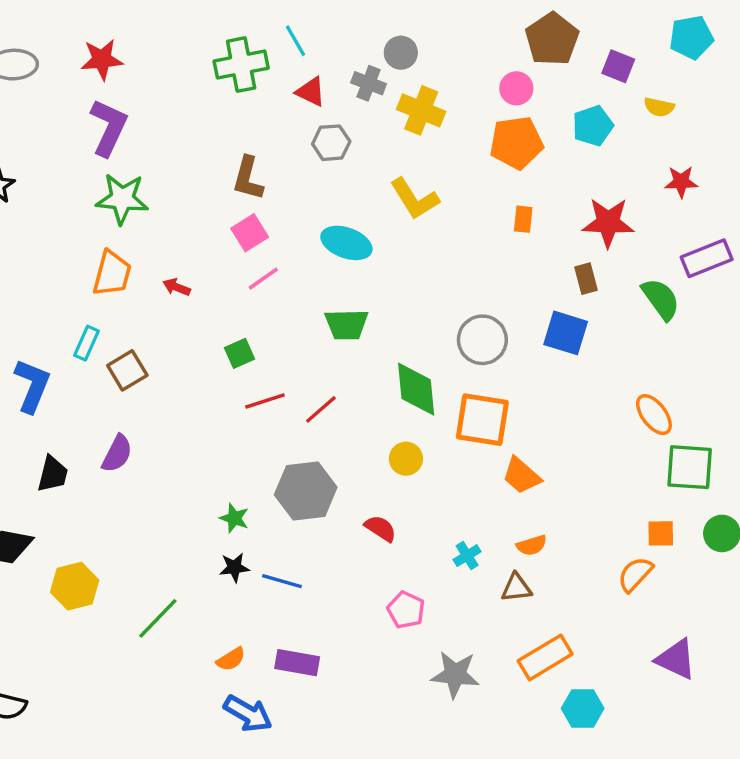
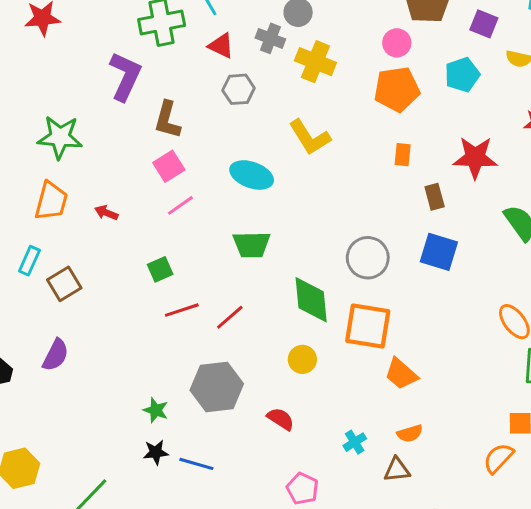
purple L-shape: (109, 127) -> (125, 76), moved
brown rectangle: (586, 279) -> (435, 197), moved

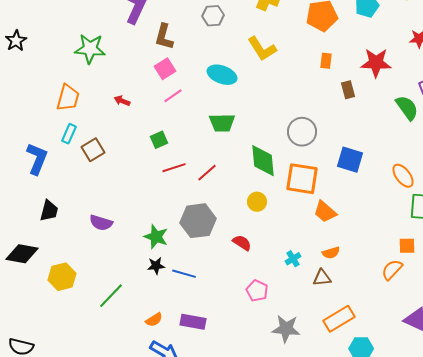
orange trapezoid: (51, 201) -> (68, 98), moved
blue square: (439, 252) -> (350, 160), moved
purple semicircle: (56, 355) -> (101, 223), moved, turned 80
green star: (156, 410) -> (156, 237), size x1.4

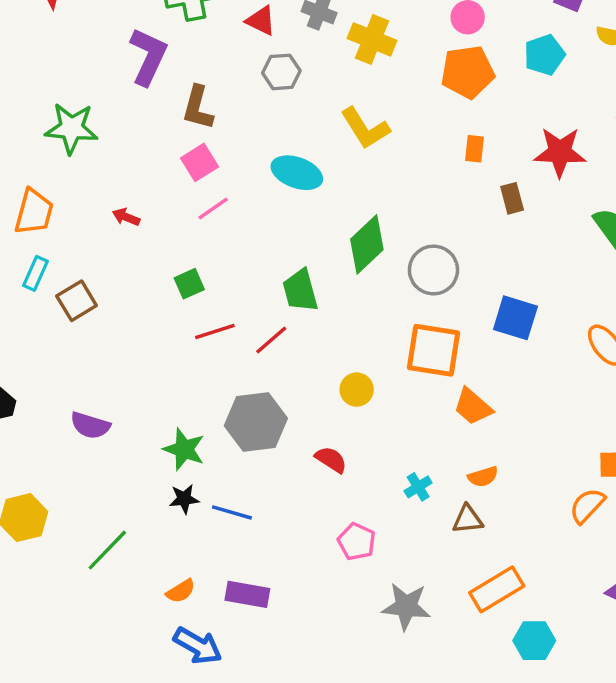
green trapezoid: (222, 123) -> (300, 290), moved, turned 76
green diamond: (263, 161) -> (367, 244), moved, turned 52

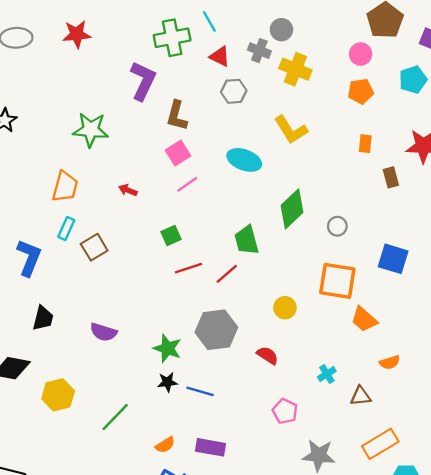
orange pentagon: (468, 72) -> (361, 91), size x0.7
gray circle: (433, 270) -> (337, 226), size x0.6
orange semicircle: (483, 477) -> (390, 362), moved

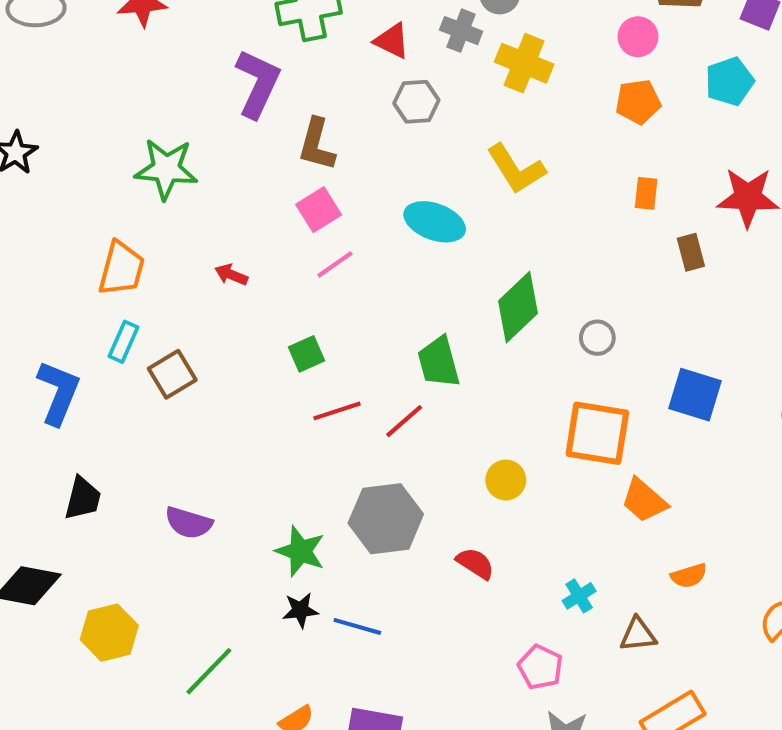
pink pentagon: (285, 411) -> (540, 667), moved

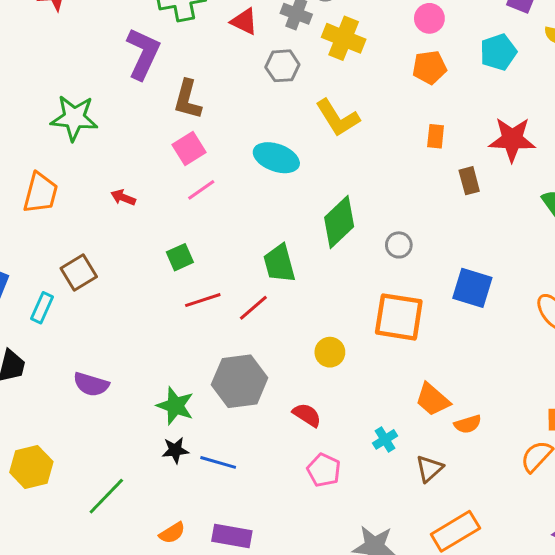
gray hexagon: (416, 102) -> (282, 66), moved
cyan rectangle: (123, 342) -> (42, 308), moved
orange trapezoid: (644, 500) -> (432, 400), moved
brown triangle: (638, 635) -> (429, 469), turned -36
pink pentagon: (540, 667) -> (324, 470), moved

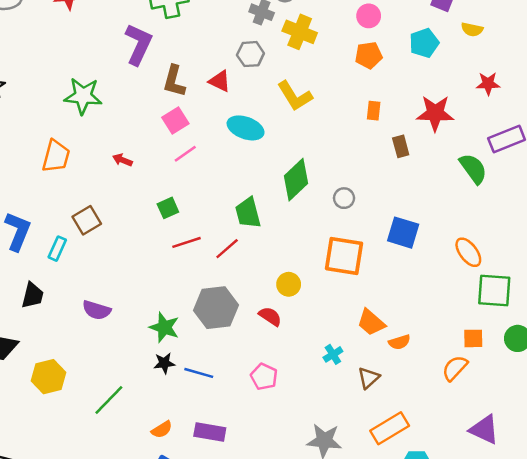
red triangle: (244, 21) -> (220, 81), moved
red semicircle: (307, 415) -> (270, 316), moved
pink pentagon: (324, 470) -> (264, 377), moved

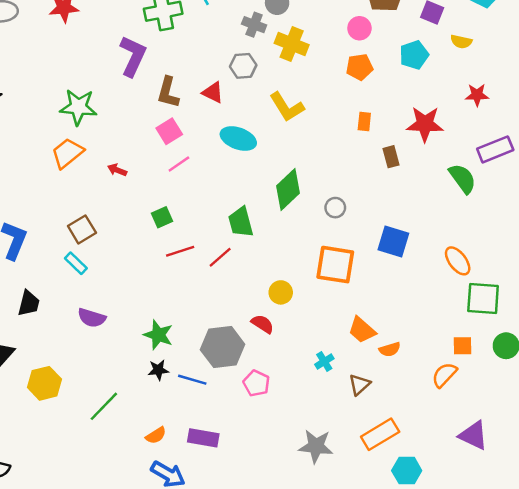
orange trapezoid: (56, 156) -> (67, 153), moved, turned -144
cyan rectangle: (57, 249) -> (76, 263), moved, turned -70
gray hexagon: (216, 308) -> (223, 347), moved

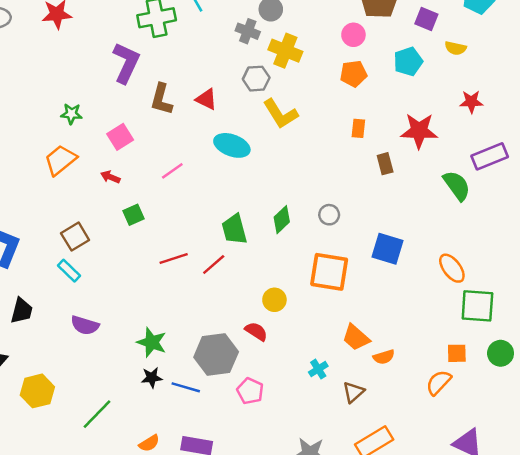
gray hexagon: (243, 66) -> (256, 79), moved
green star: (78, 107) -> (71, 114), size x0.6
pink square: (169, 131) -> (120, 137), moved
green diamond: (288, 189) -> (282, 220), moved, size x0.7
green square: (162, 217) -> (133, 215), moved

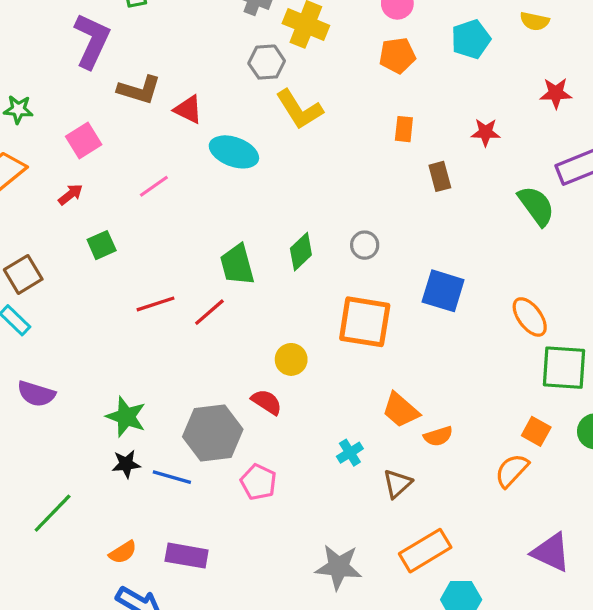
brown L-shape: (161, 99) -> (139, 90), turned -88
red triangle: (206, 99) -> (188, 109), moved
red star: (419, 131) -> (486, 132), size x0.6
red arrow: (110, 177) -> (71, 194), turned 120
orange square: (457, 353) -> (536, 431), turned 30

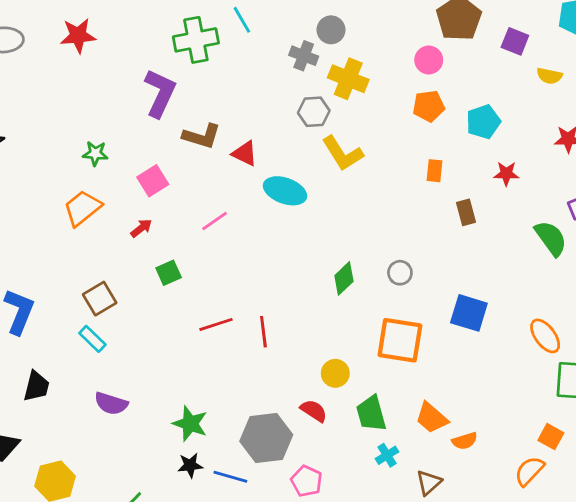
cyan pentagon: (471, 39) -> (483, 122), moved
green trapezoid: (237, 265) -> (371, 414), moved
red line: (209, 312) -> (263, 332), turned -56

